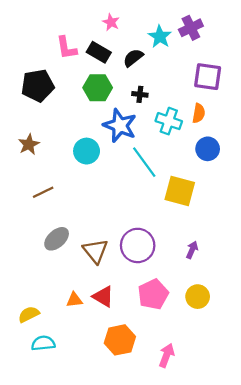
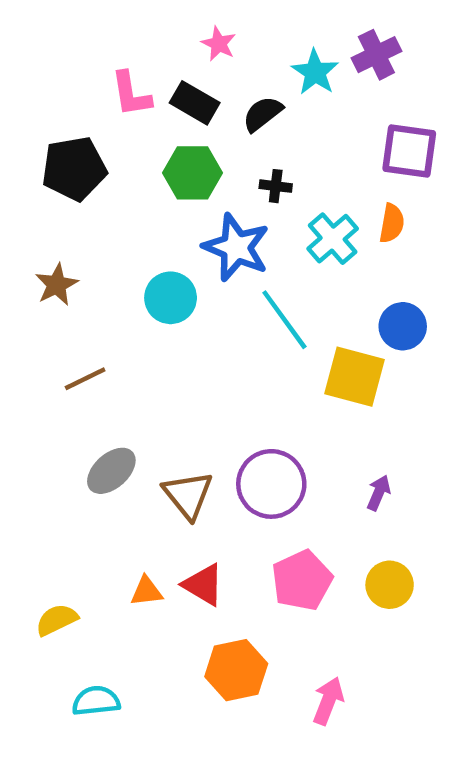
cyan cross: (169, 121) -> (333, 239), turned 30
blue circle: (208, 149) -> (403, 326), moved
cyan semicircle: (43, 343) -> (96, 701), moved

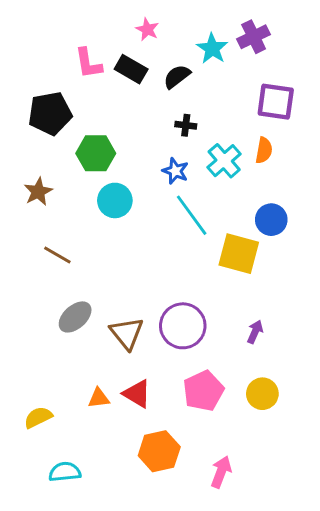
green hexagon: (192, 173) -> (96, 153), moved
blue star: (236, 247) -> (175, 171), moved, size x0.6
brown line: (85, 379) -> (57, 255), turned 56

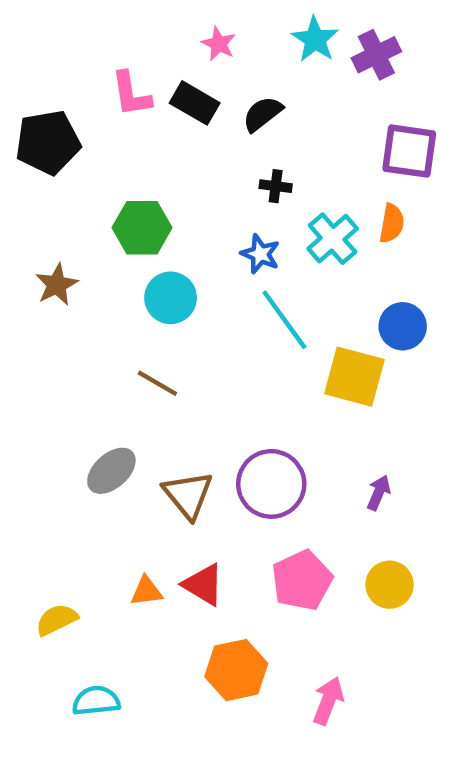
cyan star: (212, 49) -> (315, 39), moved
black pentagon: (50, 113) -> (48, 142), moved
brown line: (57, 255) -> (157, 383), moved

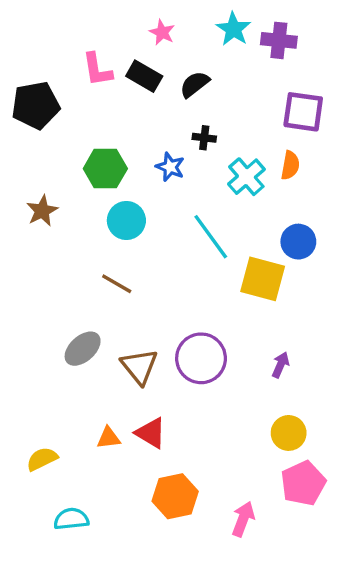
purple cross: (376, 55) -> (279, 40), turned 32
blue star: (260, 254) -> (170, 167), moved
pink pentagon: (302, 580) -> (303, 483), moved

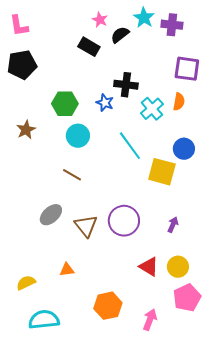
pink L-shape: (97, 70) -> (19, 26), moved
black semicircle: (195, 84) -> (120, 35), moved
black cross: (204, 138) -> (126, 85), size x1.6
red triangle: (151, 433) -> (149, 267), moved
cyan semicircle: (71, 519) -> (44, 320), size x1.4

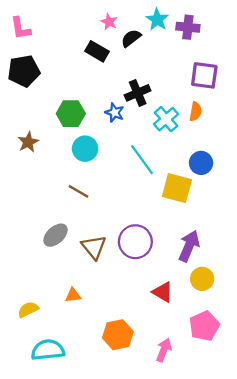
black cross: (126, 85) -> (138, 93), turned -30
purple arrow: (173, 225) -> (189, 246), size x1.8
yellow circle: (178, 267) -> (202, 279), moved

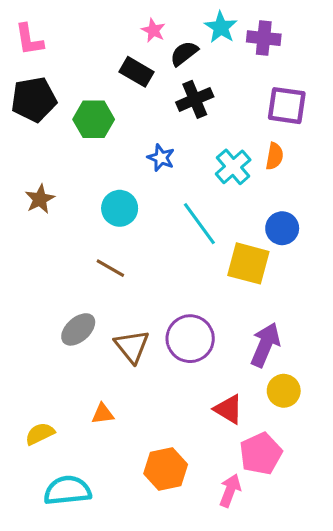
black cross: (138, 93) -> (195, 99), moved
green hexagon: (71, 114) -> (94, 119), moved
pink pentagon: (204, 326) -> (261, 454), moved

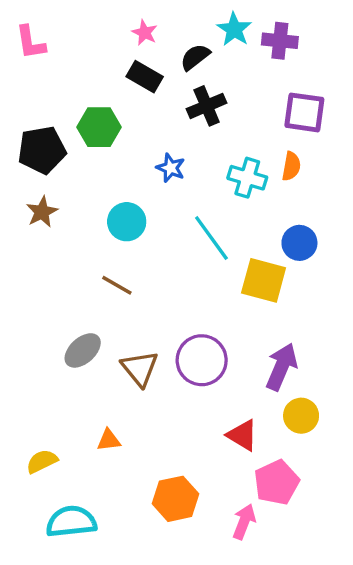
pink star: (153, 30) -> (145, 33), moved
black pentagon: (34, 99) -> (42, 150), moved
cyan cross: (233, 167) -> (247, 178), turned -32

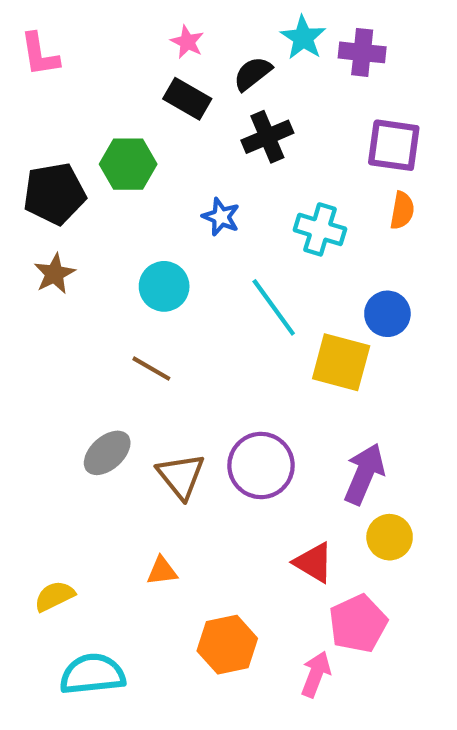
orange semicircle: (291, 166) -> (402, 210), moved
orange triangle: (109, 440) -> (162, 571), moved

